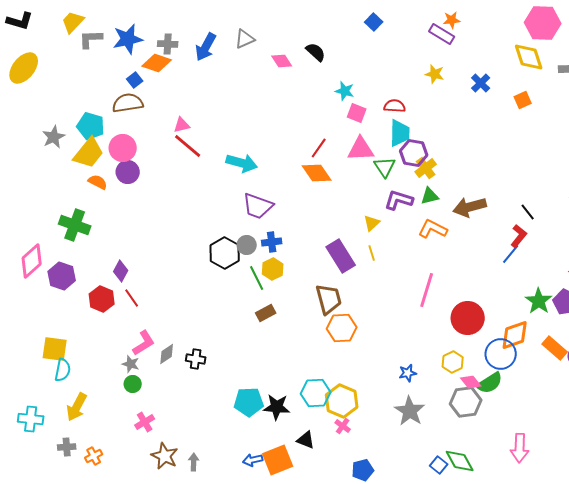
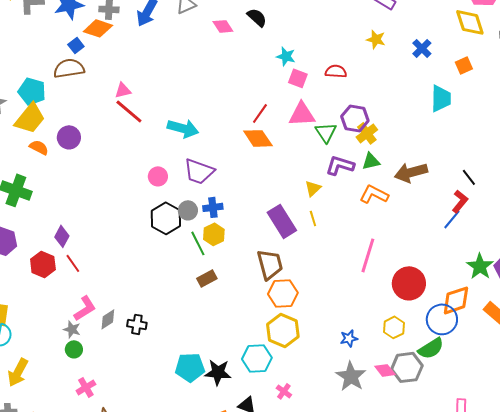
cyan trapezoid: (400, 133) -> (441, 98), moved
pink circle: (123, 148) -> (158, 176), moved, size x0.7
pink diamond: (471, 382) -> (385, 370), moved
yellow hexagon: (342, 401) -> (283, 330), moved

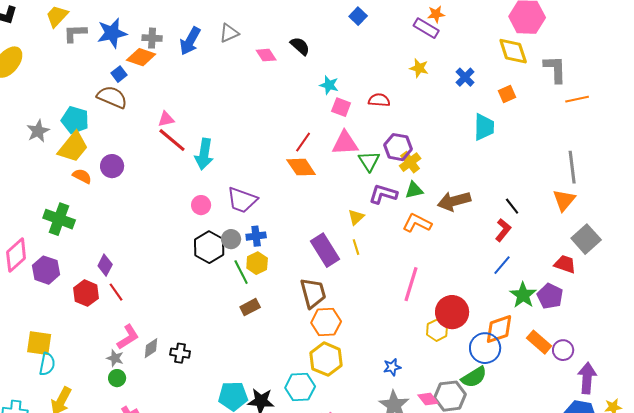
brown semicircle: (69, 68) -> (112, 97), turned 32
cyan arrow: (183, 128) -> (204, 154), moved, turned 84
blue line: (452, 219) -> (502, 265), moved
yellow hexagon: (394, 327) -> (437, 330), moved

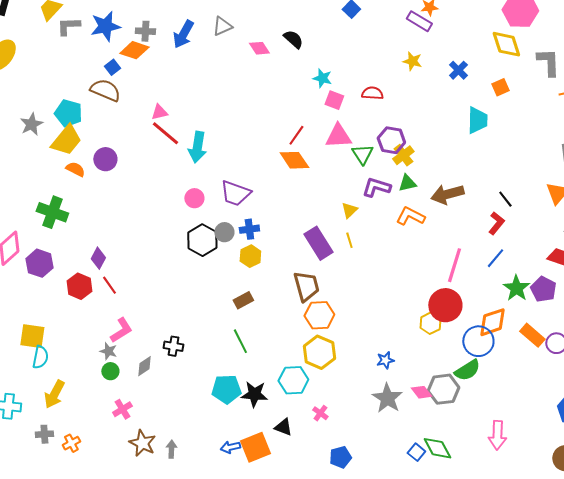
green line: (241, 272) -> (240, 341), moved
pink line: (411, 284) -> (454, 265), moved
gray diamond: (151, 348) -> (144, 366), moved

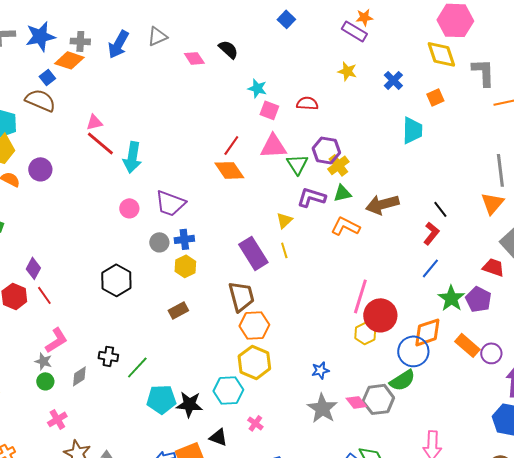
black hexagon: (202, 240) -> (116, 280), moved
pink line: (454, 265) -> (360, 296), moved
green line: (240, 341) -> (137, 367), moved, turned 70

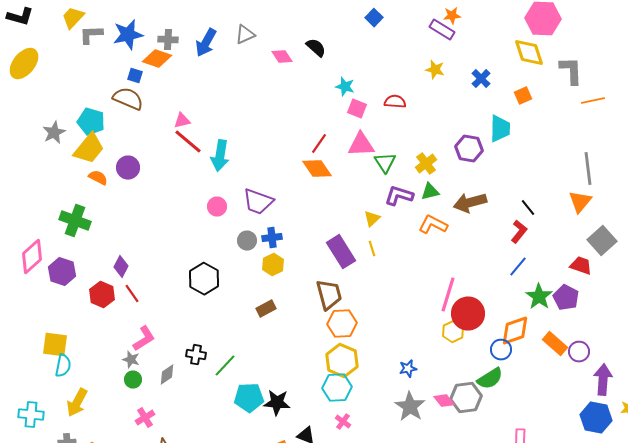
blue square: (47, 77) -> (135, 76), turned -35
purple hexagon: (326, 150) -> (469, 149), moved
blue circle: (413, 351) -> (501, 350), size x0.7
cyan hexagon: (228, 390) -> (337, 388), moved

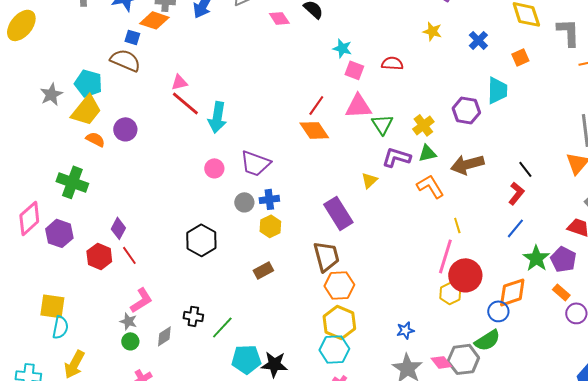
orange L-shape: (433, 225) -> (430, 186), turned 32
yellow line: (372, 249) -> (457, 225), moved
orange rectangle: (555, 344) -> (561, 292), moved, size x0.7

